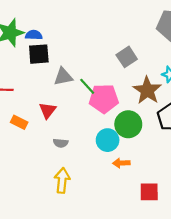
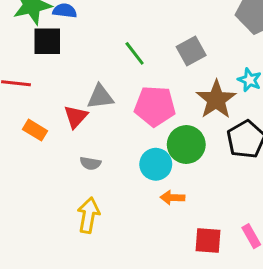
black square: (39, 54) -> (47, 41), moved
gray triangle: (63, 77) -> (100, 97), moved
green line: (87, 86) -> (135, 53), moved

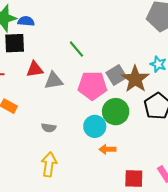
gray square: (191, 51) -> (116, 75), moved
red triangle: (76, 117) -> (35, 69), moved, turned 42

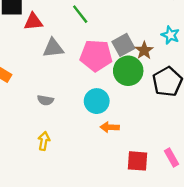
red triangle: (35, 69) -> (33, 22), moved
brown star: (135, 79) -> (144, 50), size x0.6
green circle: (116, 112) -> (128, 71), moved
yellow arrow: (49, 164) -> (44, 141), size x0.7

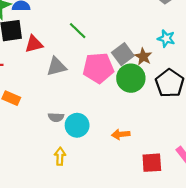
cyan circle: (97, 101) -> (77, 125), moved

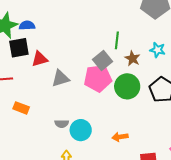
green line: (78, 31) -> (117, 40), moved, turned 54
gray square: (123, 54) -> (102, 60), moved
brown star: (143, 57) -> (132, 58), moved

